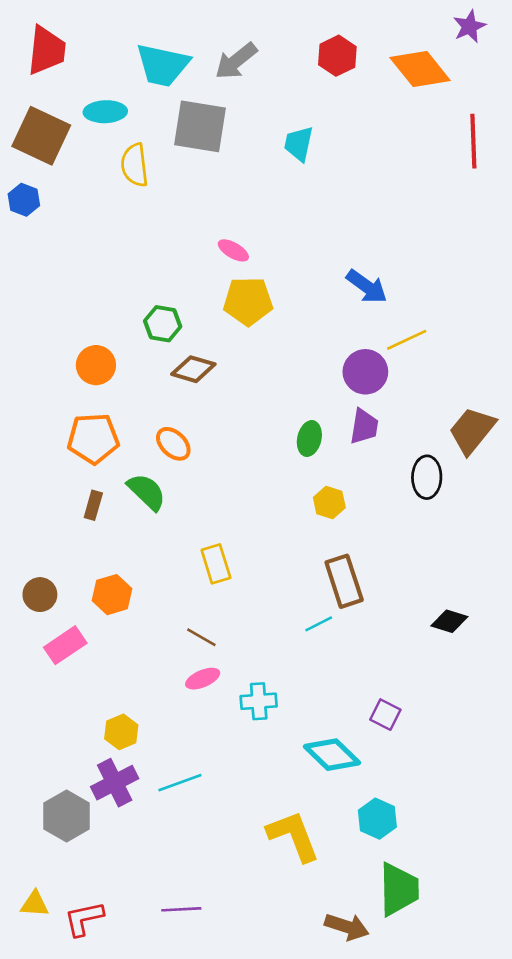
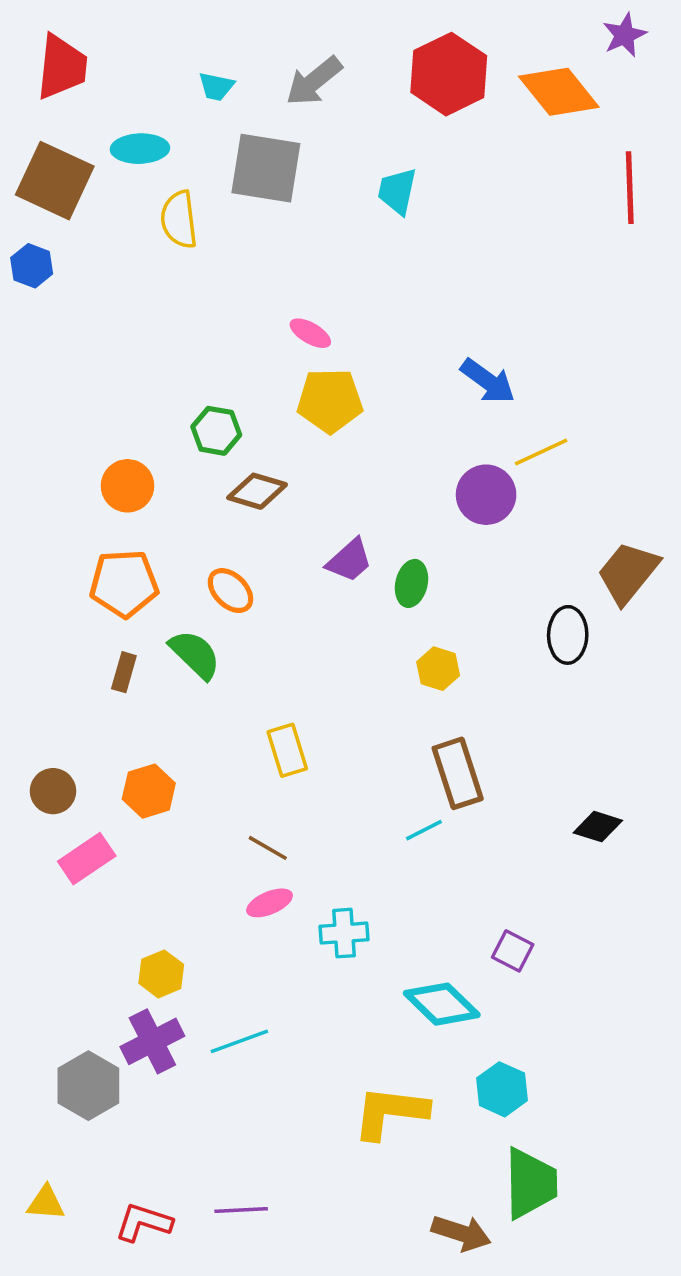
red hexagon: (337, 56) -> (449, 74), size x1.5
cyan trapezoid: (163, 65) -> (216, 86), size x0.5
purple trapezoid: (364, 426) -> (349, 560), moved, turned 39
yellow L-shape: (293, 836) -> (390, 1112), turned -62
red L-shape: (84, 919) -> (143, 1222), moved, turned 30

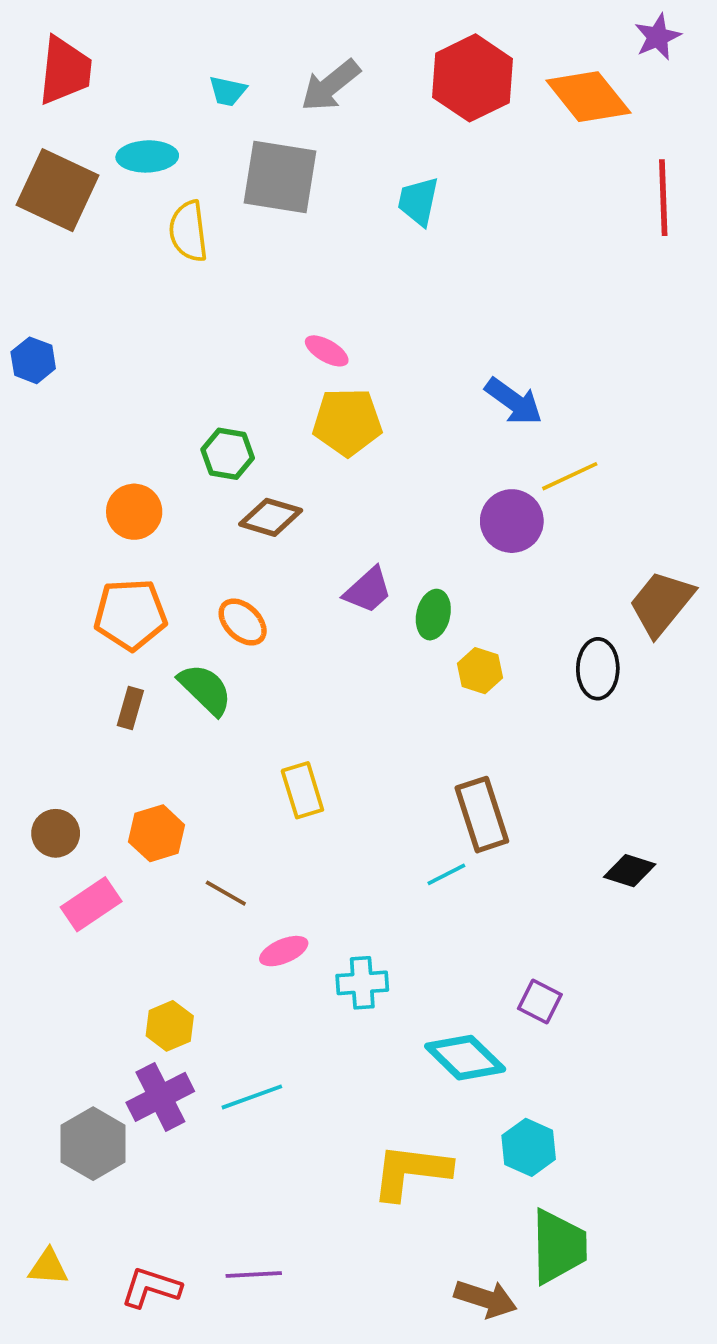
blue hexagon: (32, 266) -> (33, 360), moved
yellow hexagon: (438, 669) -> (480, 671), moved
brown line: (268, 848) -> (226, 893), moved

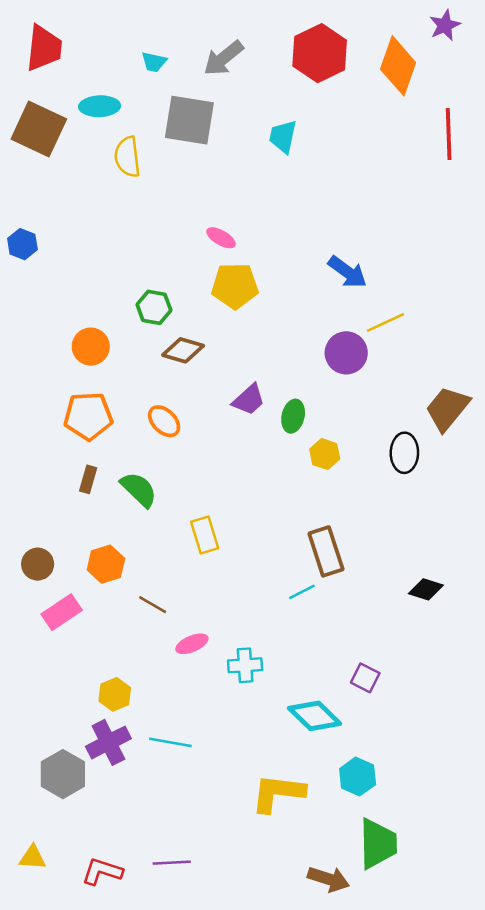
orange diamond: (588, 97) -> (398, 66), turned 58
green semicircle: (205, 689) -> (139, 489), moved
cyan line: (252, 1097) -> (170, 742), turned 30

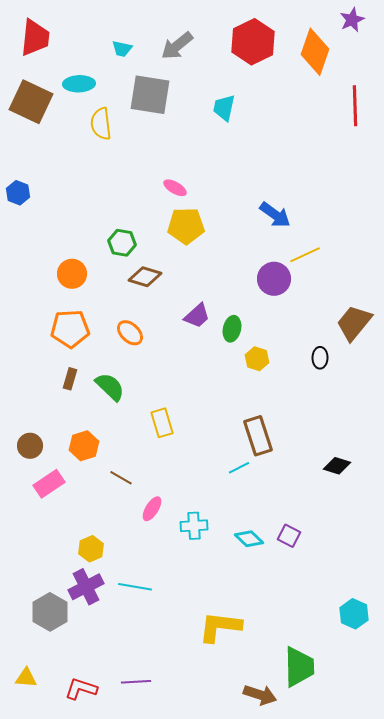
black ellipse: (404, 453) -> (320, 358), size x0.7
pink ellipse: (192, 644) -> (152, 509), turned -35
cyan diamond: (315, 716) -> (249, 539), moved, size x0.7
cyan hexagon: (358, 777) -> (354, 614), moved

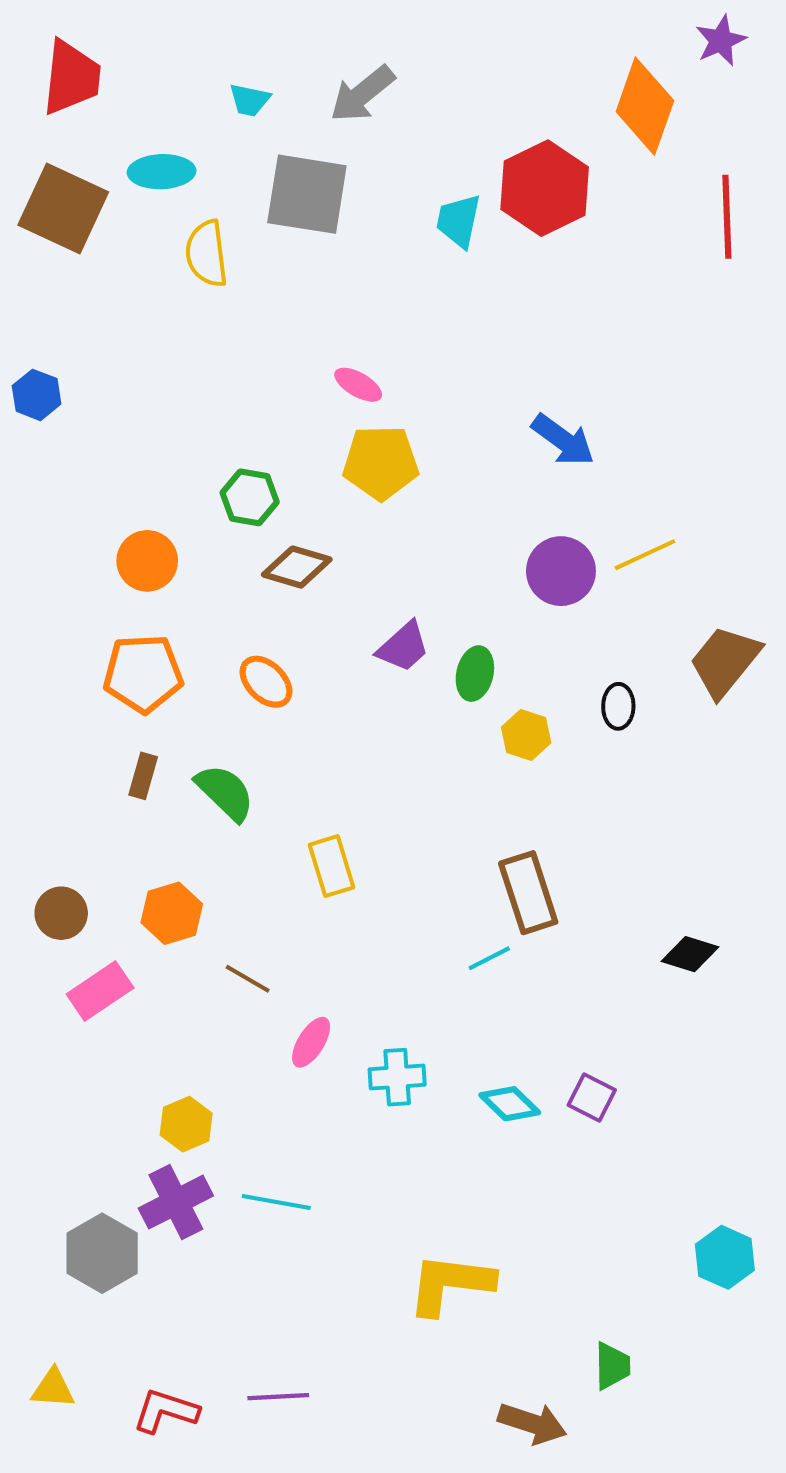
red hexagon: (253, 42) -> (545, 188), moved
yellow line: (305, 255) -> (645, 555), moved
black ellipse: (320, 358) -> (618, 706), moved
green trapezoid: (299, 667) -> (612, 1366), size x0.6

